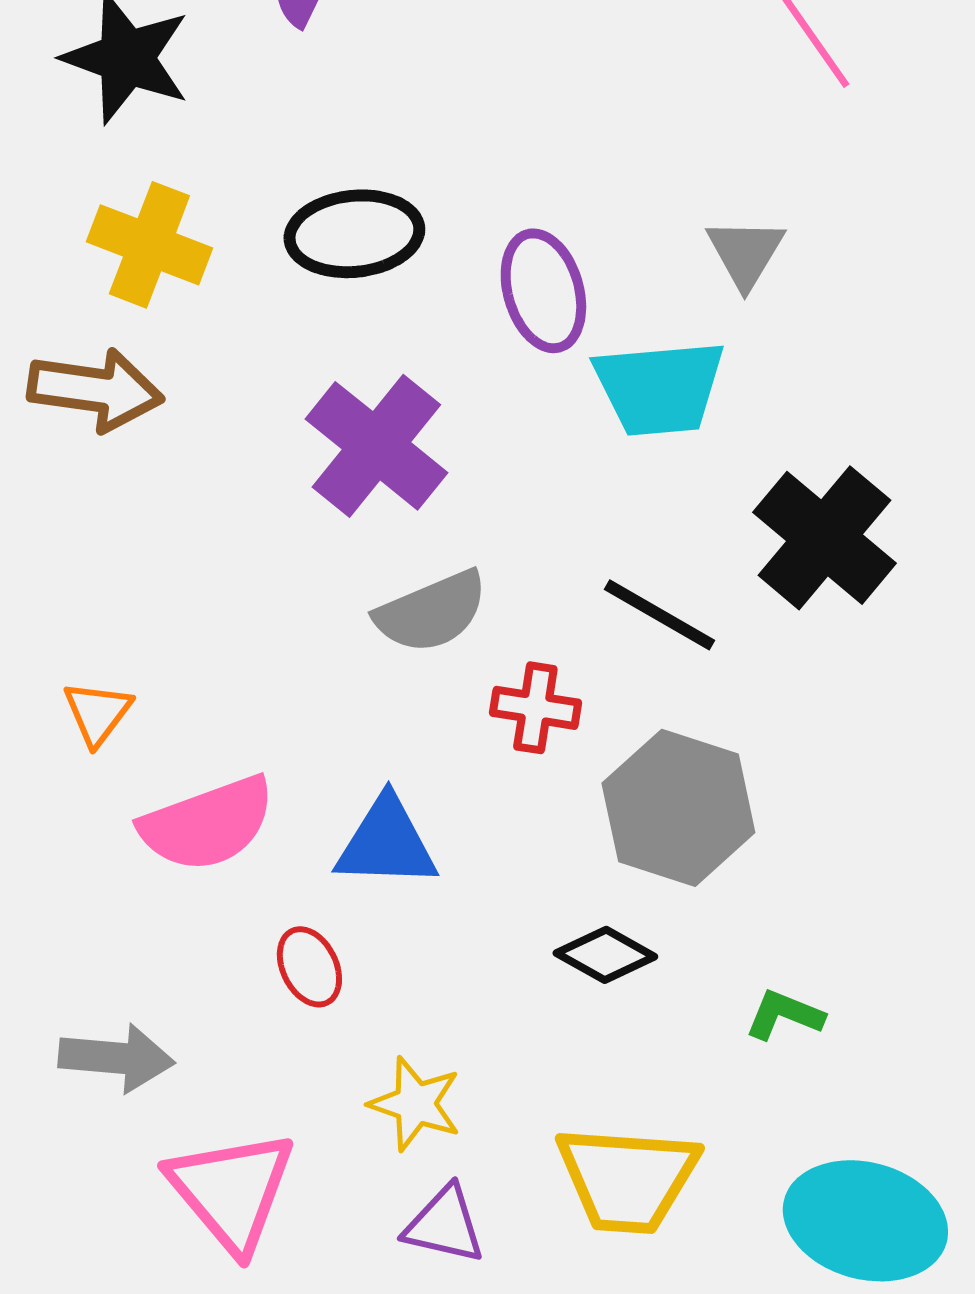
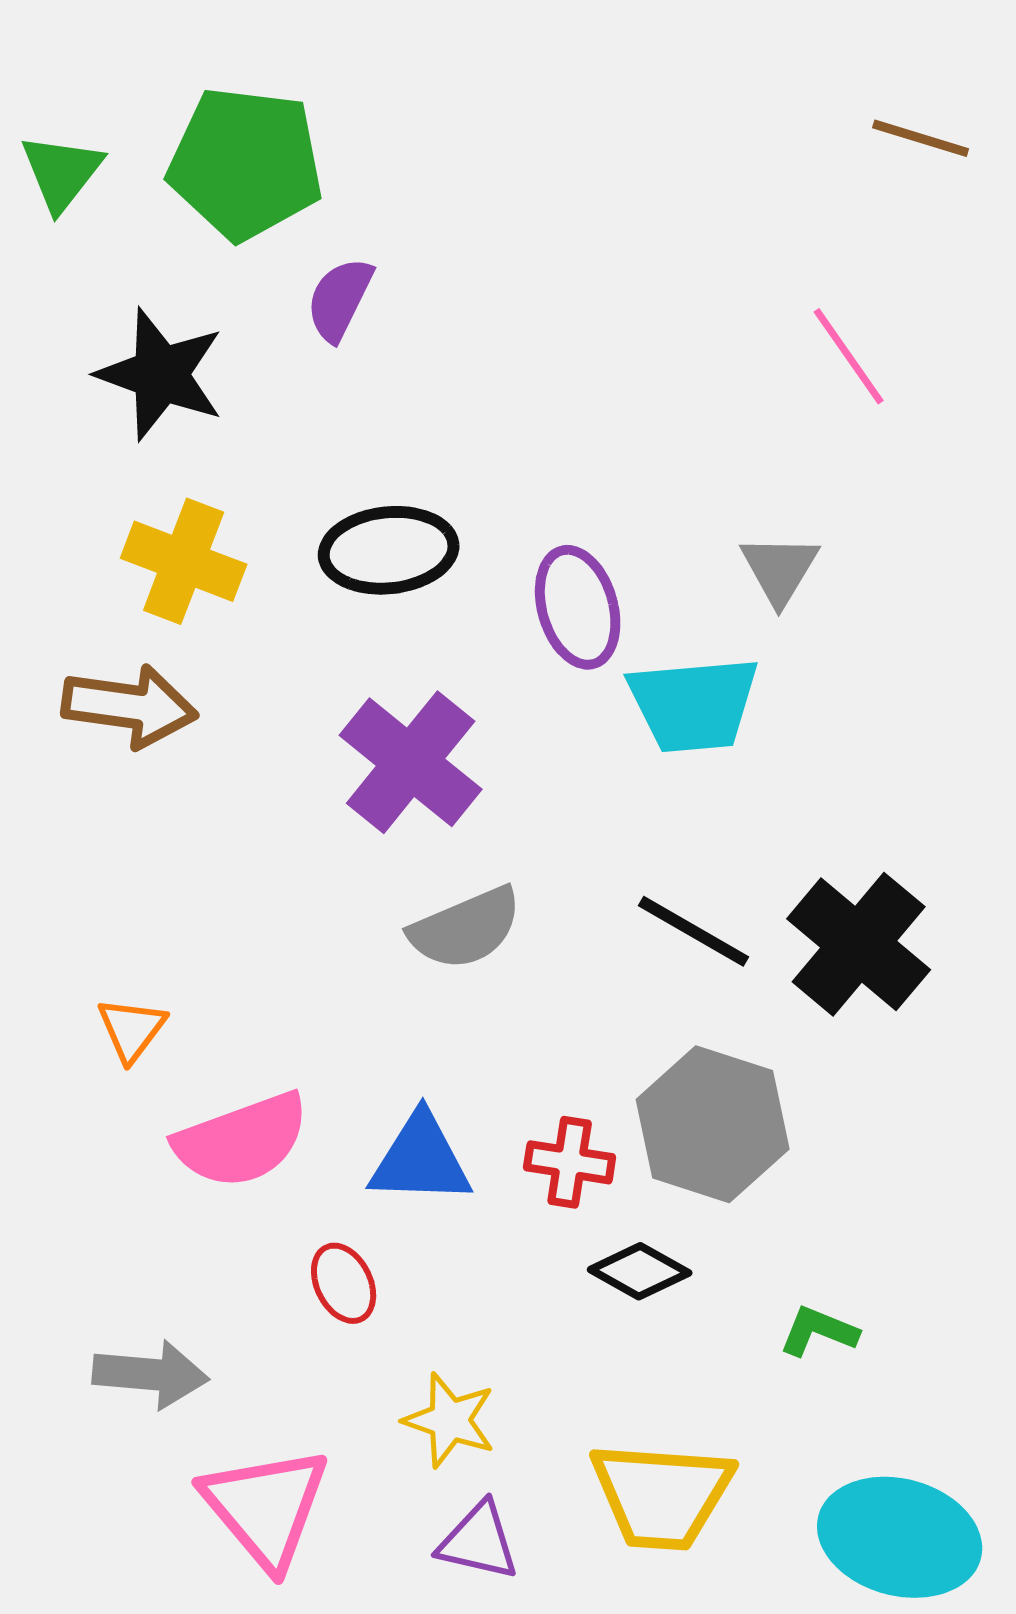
black cross: (824, 538) -> (859, 944), moved
red cross: (535, 708) -> (570, 1162), moved

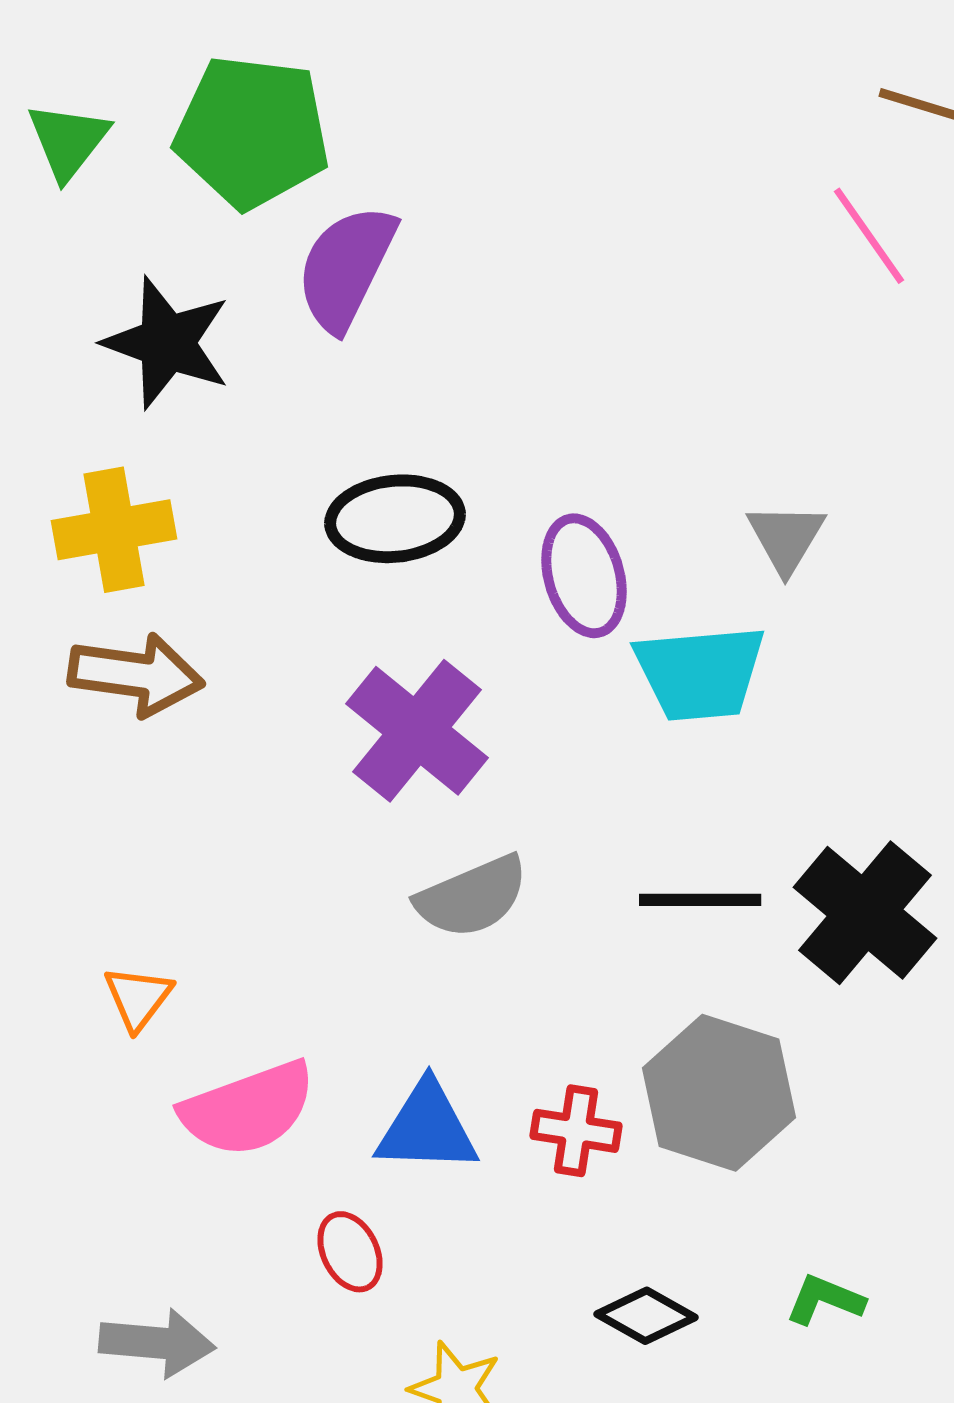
purple semicircle: (340, 299) -> (346, 268), size x1.5
pink line: (849, 356) -> (869, 236), moved
yellow cross: (184, 561) -> (114, 530), moved, turned -31
black line: (694, 931) -> (700, 900), turned -30
black diamond: (640, 1271) -> (646, 1316), moved

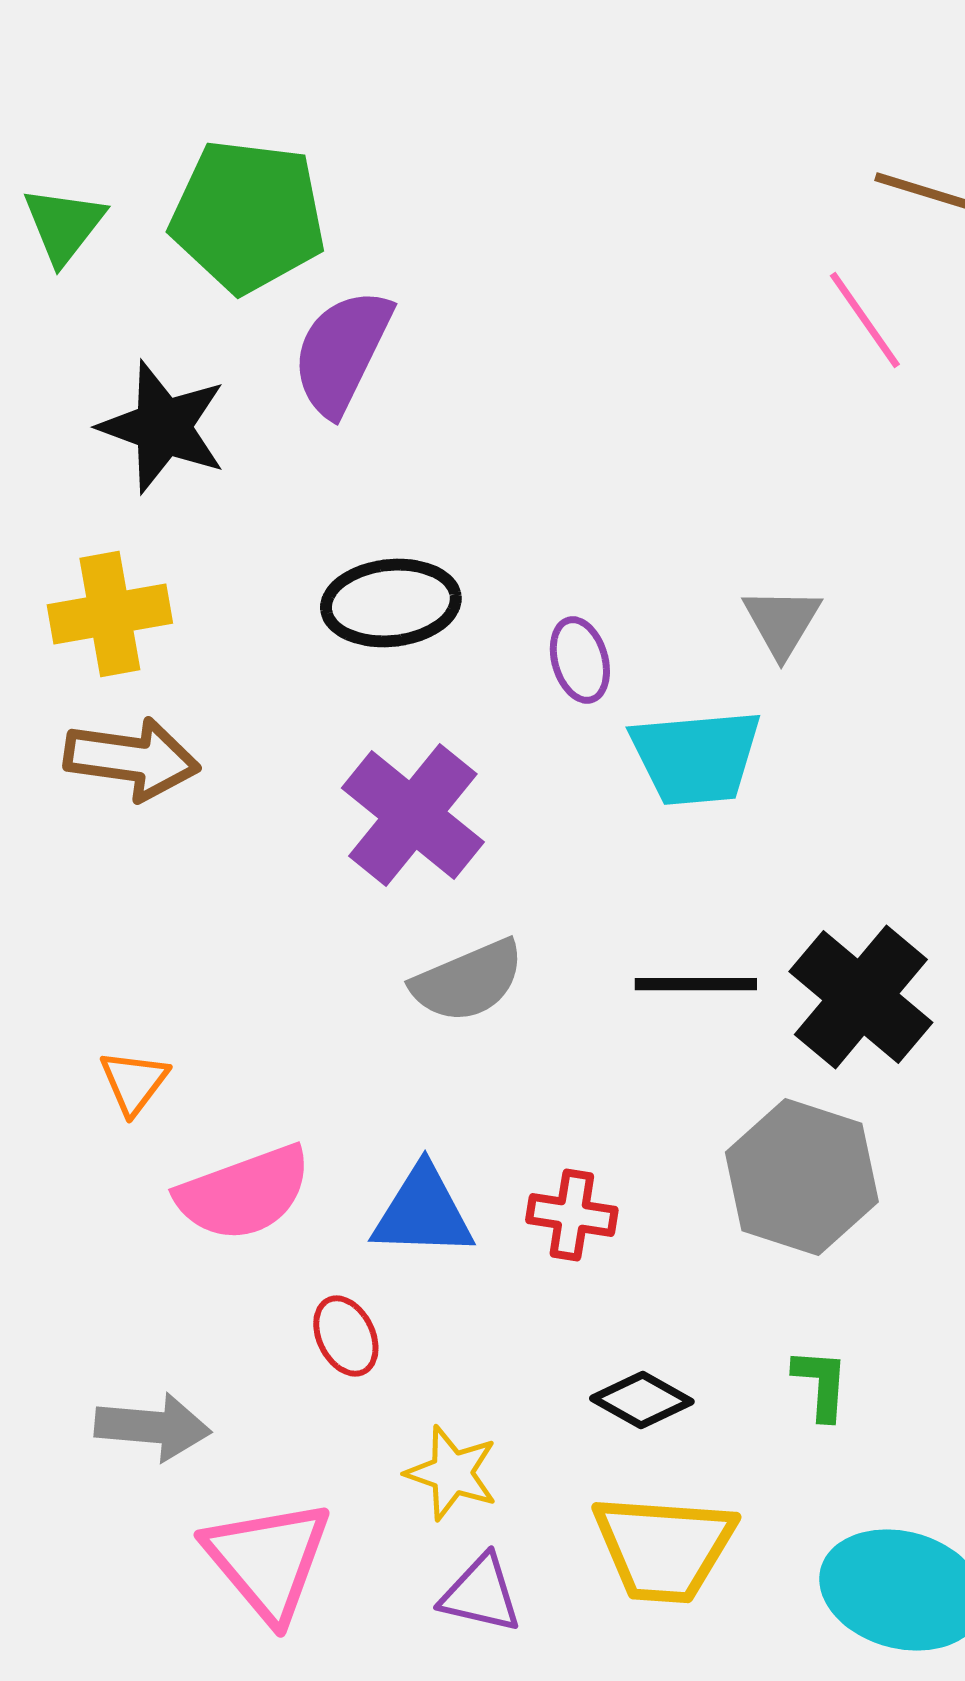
purple ellipse: (584, 576) -> (580, 660), size x0.7
gray hexagon: (719, 1093) -> (802, 1177), moved
green L-shape: (825, 1300) -> (821, 1384), turned 72

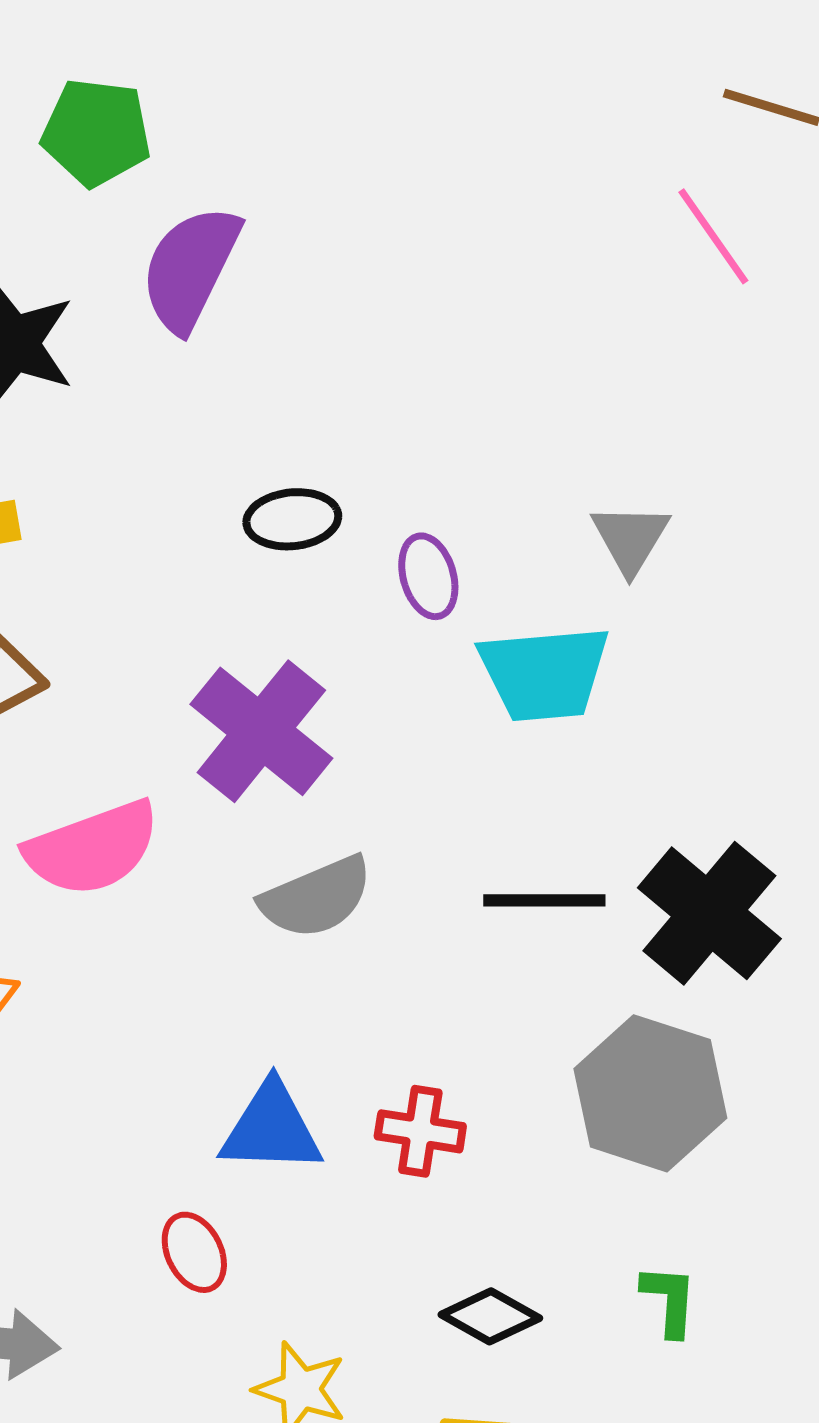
green pentagon: (248, 216) -> (96, 132), size x0.7
black ellipse: (391, 603) -> (292, 519), moved, size x0.7
pink semicircle: (244, 1193) -> (92, 848), moved

